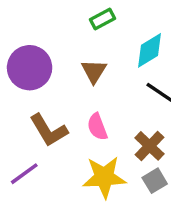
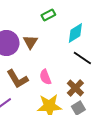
brown triangle: (94, 71) -> (30, 42), moved

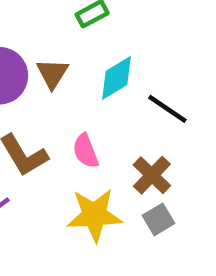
cyan diamond: (75, 33) -> (117, 78), moved

